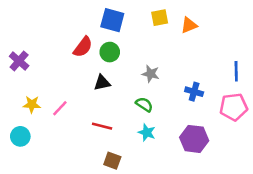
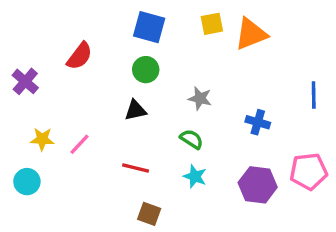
orange triangle: (189, 25) -> (251, 34), size x1.5
red semicircle: (83, 47) -> (80, 56), moved
pink pentagon: (234, 107) -> (309, 171), moved

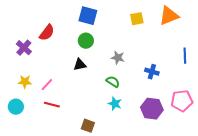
yellow square: (212, 24) -> (137, 19), moved
orange triangle: (251, 34) -> (169, 16), moved
purple cross: (25, 81) -> (24, 48), moved
red line: (136, 168) -> (52, 105), moved

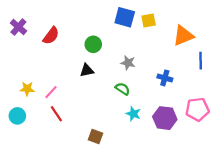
blue square: (88, 16) -> (125, 17), moved
orange triangle: (169, 16) -> (183, 36), moved
purple cross: (24, 48) -> (18, 27), moved
cyan star: (115, 104) -> (133, 114), moved
red line: (52, 105) -> (56, 114), turned 42

